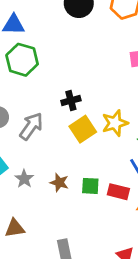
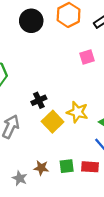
yellow star: (115, 123) -> (77, 112), turned -30
gray star: (24, 179) -> (20, 178), moved

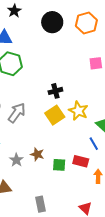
black cross: (39, 100) -> (55, 91), moved
green square: (67, 166) -> (59, 165), moved

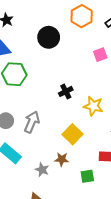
black circle: (52, 22) -> (49, 37), moved
yellow square: (55, 115) -> (72, 134), moved
green square: (59, 165) -> (87, 176), moved

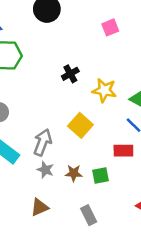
gray arrow: (32, 122) -> (43, 142), moved
brown star: (62, 159) -> (74, 173), moved

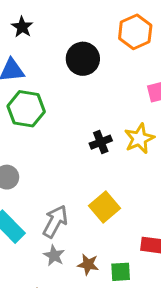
yellow star: (104, 90) -> (139, 139), moved, turned 30

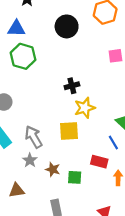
yellow star: (139, 139) -> (85, 108), moved
yellow square: (105, 207) -> (69, 131), turned 30
gray arrow: (55, 221) -> (34, 137), turned -65

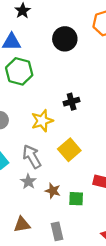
yellow star: (85, 108) -> (42, 121), moved
yellow square: (69, 131) -> (69, 150), turned -36
brown triangle: (17, 190) -> (22, 225), moved

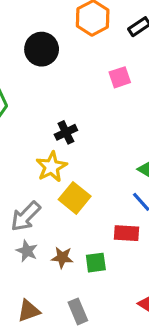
yellow star: (42, 121) -> (51, 167), moved
gray arrow: (32, 157) -> (26, 216), turned -95

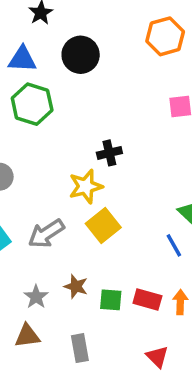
black circle: (42, 49) -> (81, 55), moved
red rectangle: (127, 233) -> (147, 299), moved
gray star: (27, 251) -> (36, 297), moved

